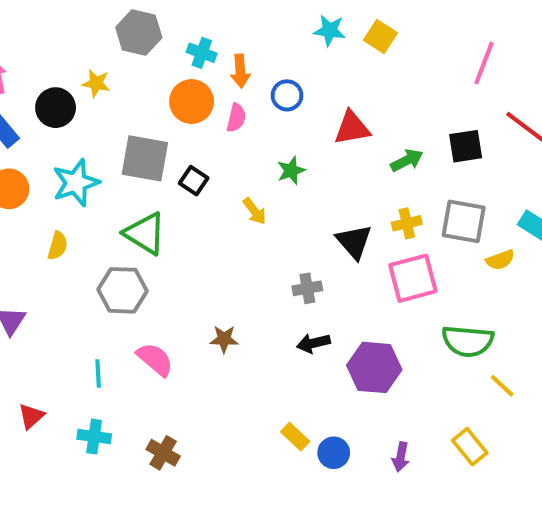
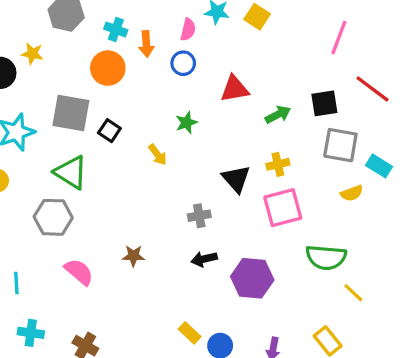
pink semicircle: (236, 118) -> (188, 30), moved
gray square: (464, 221) -> (340, 145), moved
cyan line: (98, 374) -> (16, 283), moved

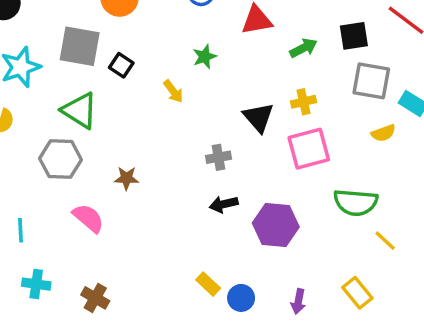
brown star: (133, 256) -> (126, 178), moved

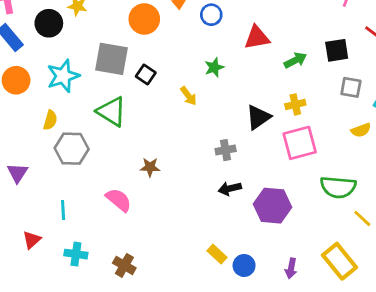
gray square: (371, 81) -> (351, 87), size x0.7
black triangle: (258, 117) -> (258, 117), turned 36
gray hexagon: (61, 159) -> (72, 149), moved
yellow rectangle: (357, 293) -> (340, 261), size x1.4

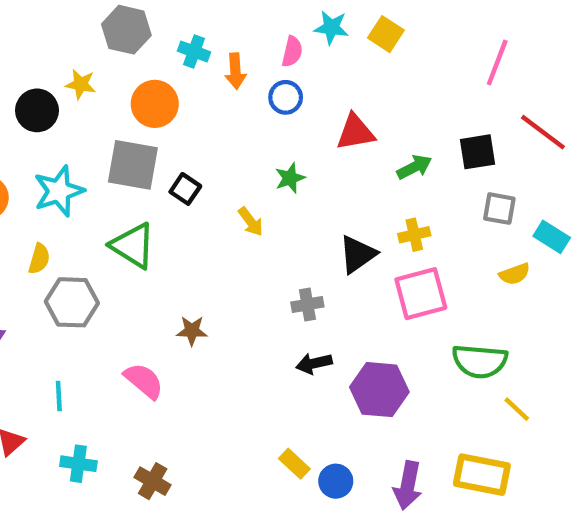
orange circle: (144, 19) -> (155, 104), moved
yellow rectangle: (340, 261) -> (482, 475), turned -40
purple arrow: (291, 268) -> (408, 486), size x1.5

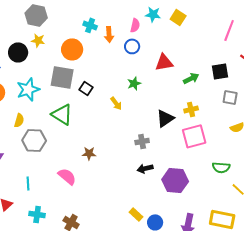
gray hexagon: (126, 30) -> (36, 15), moved
green semicircle: (480, 361) -> (221, 167), size x0.7

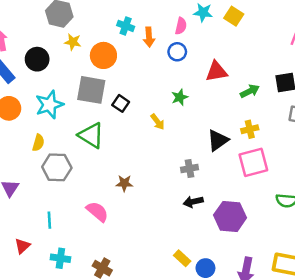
yellow star: (38, 40) -> (73, 42), moved

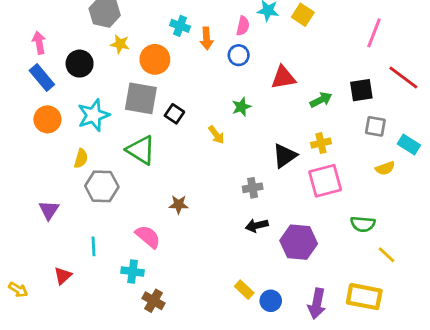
cyan cross: (60, 258) -> (133, 271), moved

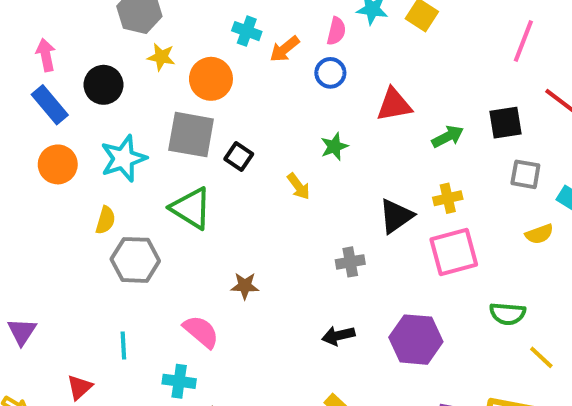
orange arrow: (207, 38) -> (285, 49), turned 55
purple triangle: (49, 210) -> (22, 332), moved
black arrow: (257, 225) -> (338, 336), moved

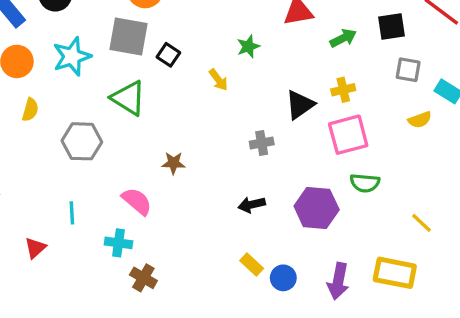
yellow semicircle: (105, 220) -> (30, 110), moved
green semicircle: (507, 314) -> (365, 183), moved

